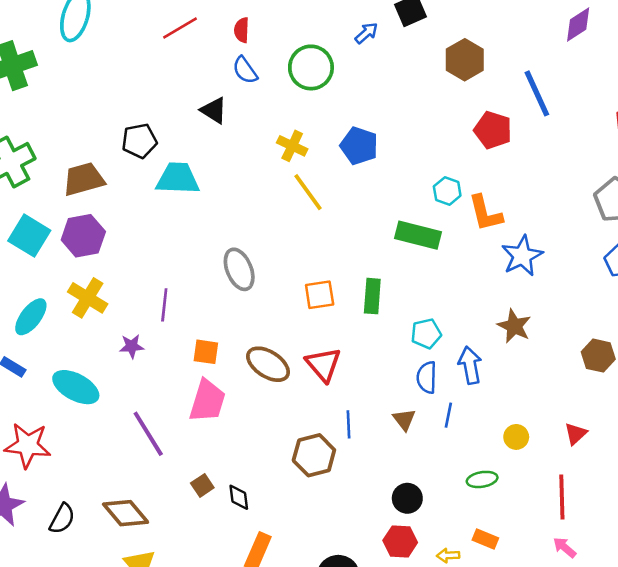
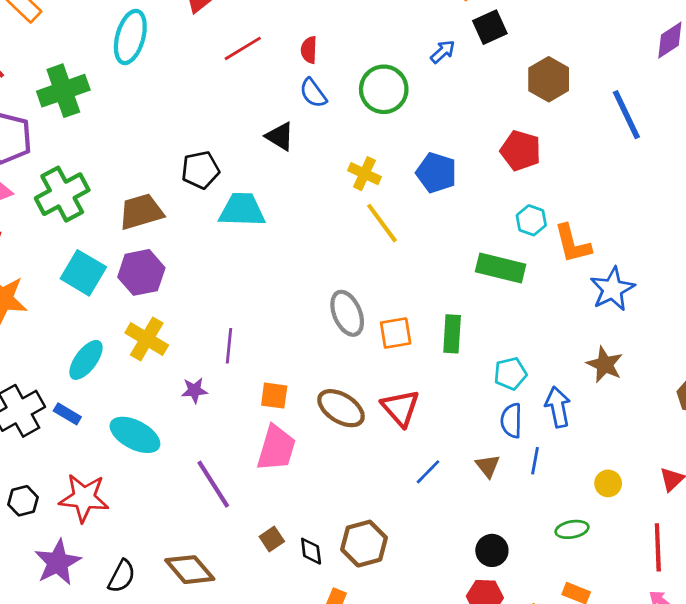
red pentagon: (493, 130) -> (521, 151), moved
gray ellipse: (239, 269) -> (347, 313), moved
blue line: (348, 424) -> (428, 472), turned 48
brown hexagon: (314, 455) -> (364, 544), moved

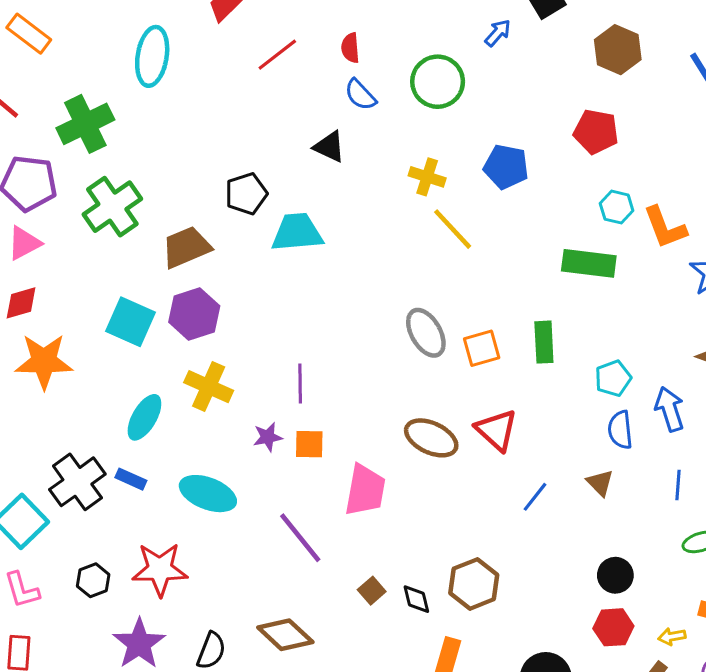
green cross: (62, 194) -> (112, 207), moved
orange square: (274, 396) -> (309, 444), moved
blue line: (535, 461) -> (678, 485), moved

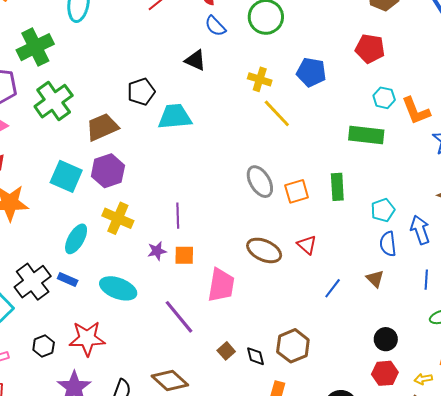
red triangle: (496, 430) -> (307, 245), size x0.7

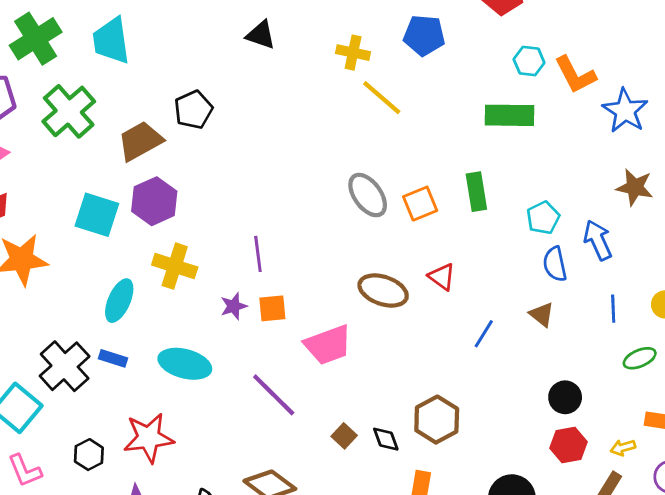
black pentagon: (141, 92) -> (193, 110), moved
cyan trapezoid: (175, 117) -> (111, 41), moved, turned -87
pink trapezoid: (221, 285) -> (328, 345), turned 66

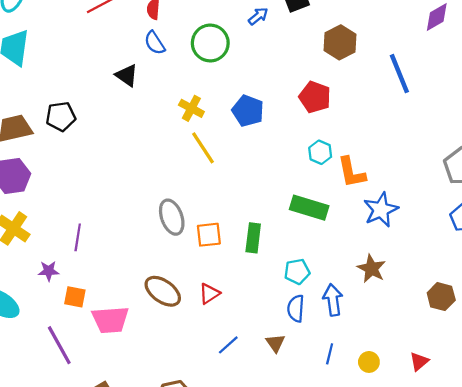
green rectangle: (509, 115) -> (309, 208), moved
red triangle: (442, 277) -> (209, 294), turned 35
orange square: (272, 308) -> (75, 297), moved

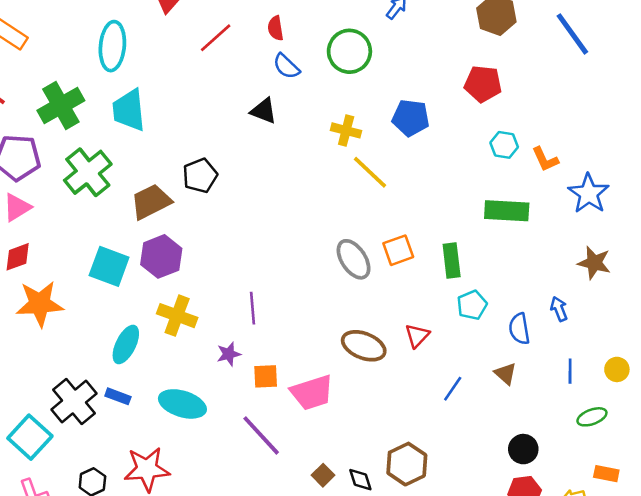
orange L-shape: (352, 172) -> (545, 159), size x0.7
orange square: (209, 235) -> (398, 250), moved
cyan pentagon: (297, 272) -> (472, 305), moved
blue arrow: (333, 300) -> (559, 309), size x0.7

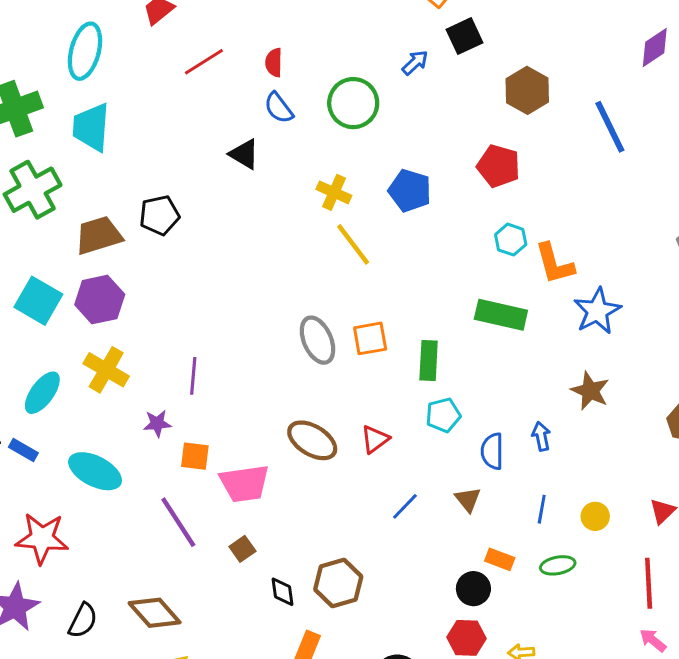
orange L-shape: (545, 159) -> (555, 264), size x1.4
orange rectangle: (606, 474) -> (500, 559), moved
brown square: (323, 475) -> (242, 549), moved

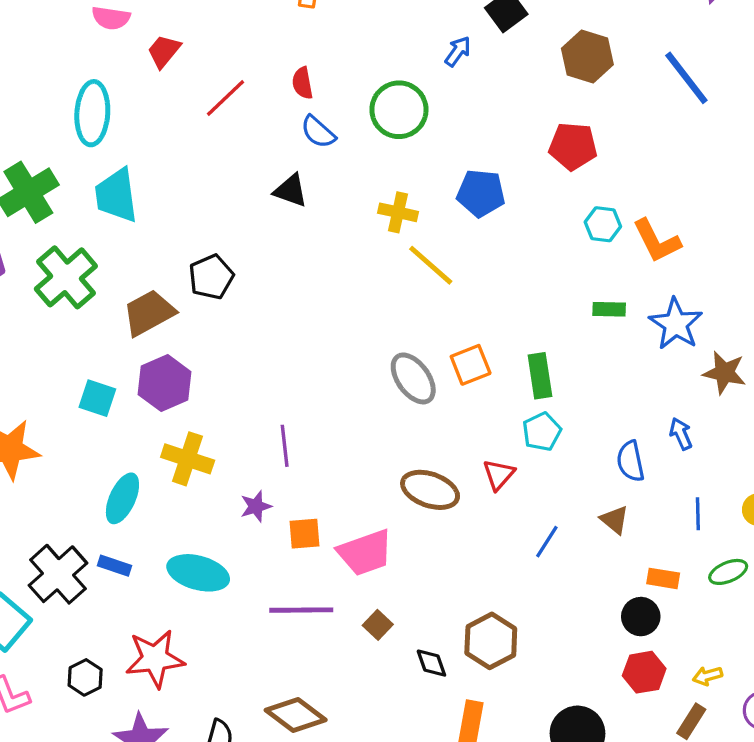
cyan square: (38, 301) -> (97, 398), size x0.7
blue star: (597, 311) -> (676, 324), moved
green rectangle: (501, 315) -> (609, 309), size x0.6
cyan pentagon: (443, 415) -> (542, 432), moved
purple line: (178, 522) -> (301, 610), turned -46

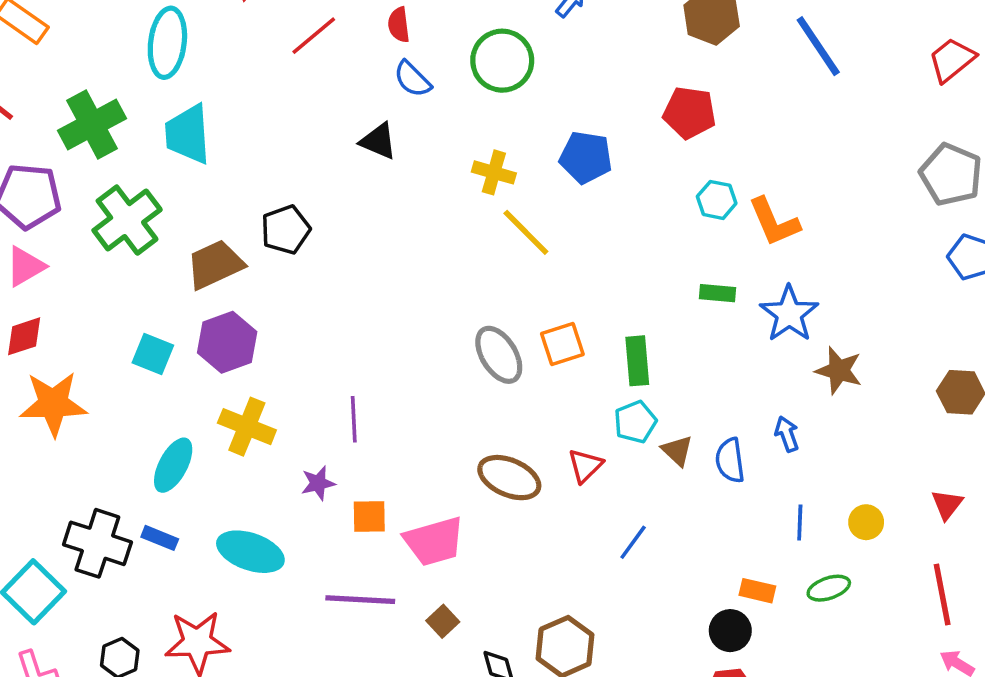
brown triangle: (615, 520) -> (677, 451), moved
black cross: (58, 574) -> (97, 543), turned -34

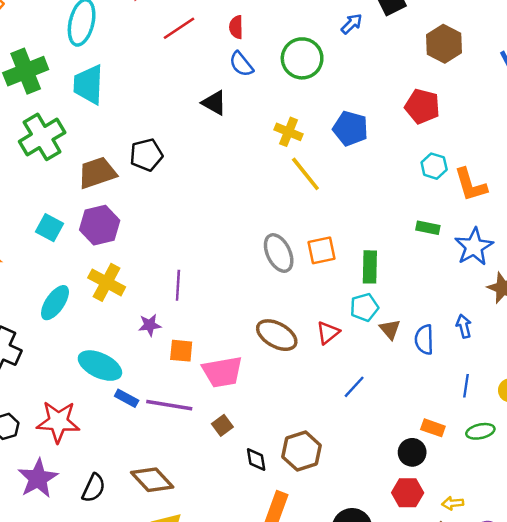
blue rectangle: (160, 538) -> (127, 398), moved

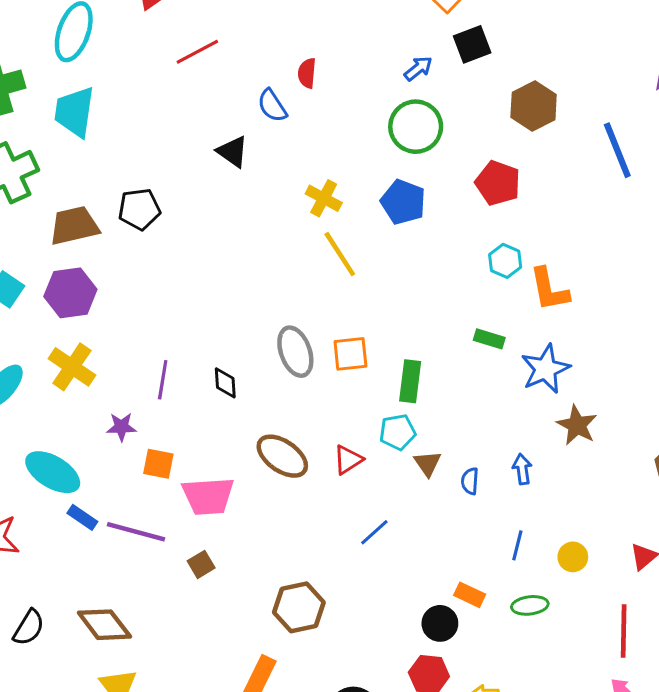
red semicircle: (236, 27) -> (307, 73), moved
green circle: (302, 58) -> (416, 127), moved
blue semicircle: (424, 340) -> (470, 481), size x0.7
black diamond: (256, 460) -> (225, 383), moved

